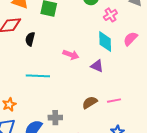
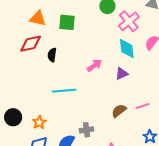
pink cross: (110, 15) -> (129, 21), size x1.5
pink arrow: (71, 55) -> (94, 66), turned -49
purple triangle: (97, 66) -> (122, 74), turned -40

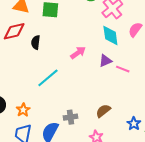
cyan line: (64, 91) -> (48, 78), turned -35
pink line: (143, 106) -> (123, 69), moved, turned 40
brown semicircle: (119, 111) -> (103, 111), moved

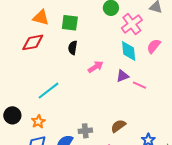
black semicircle: (36, 42) -> (73, 48), moved
cyan line: (48, 78) -> (48, 91), moved

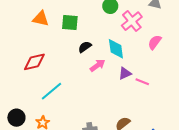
red diamond: (33, 42) -> (34, 62), moved
black semicircle: (73, 48) -> (85, 47), moved, turned 48
cyan diamond: (129, 51) -> (116, 49), moved

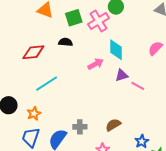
pink cross: (132, 21) -> (98, 21), moved
green square: (70, 22) -> (74, 18), turned -30
black semicircle: (85, 47) -> (65, 42), moved, turned 32

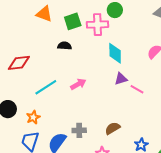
pink cross: (98, 21) -> (98, 25), turned 30
red diamond: (33, 52) -> (19, 63), moved
pink arrow: (96, 64) -> (78, 84), moved

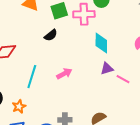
black semicircle: (65, 46) -> (51, 35), turned 136
cyan line: (46, 87) -> (32, 77), turned -40

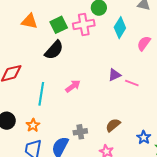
black semicircle: (51, 35) -> (54, 50), size x1.5
cyan diamond: (101, 43) -> (120, 28), moved, turned 40

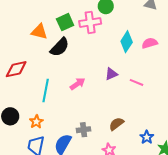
orange triangle: (29, 21) -> (39, 32), moved
cyan diamond: (120, 28) -> (127, 42), moved
pink semicircle: (144, 43) -> (150, 43), turned 35
purple triangle: (114, 75) -> (111, 74), moved

